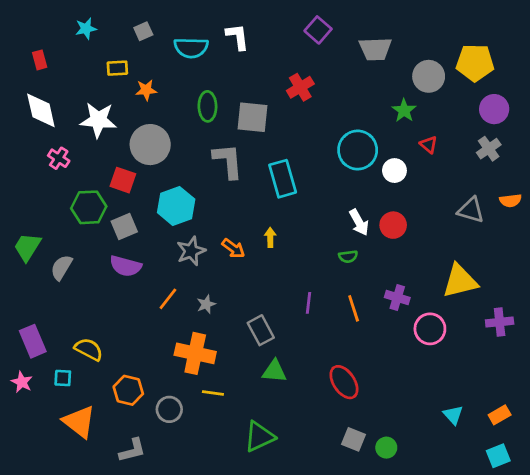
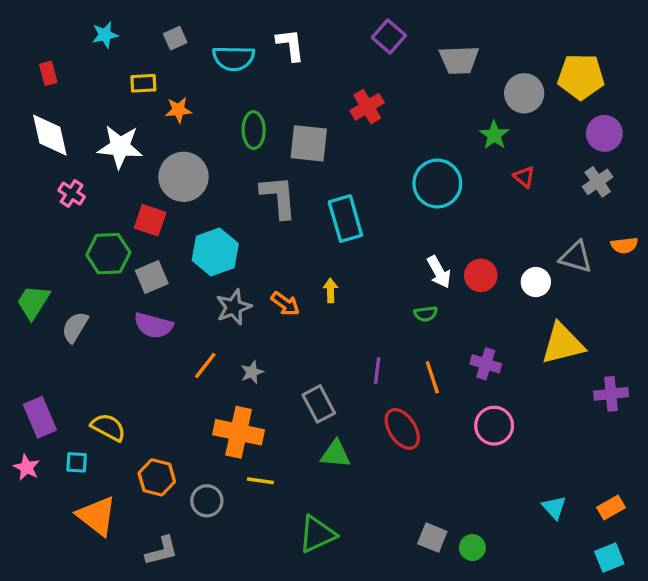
white circle: (394, 171) -> (536, 282), moved
pink circle: (430, 329) -> (494, 426), moved
red ellipse: (344, 382) -> (402, 429), moved

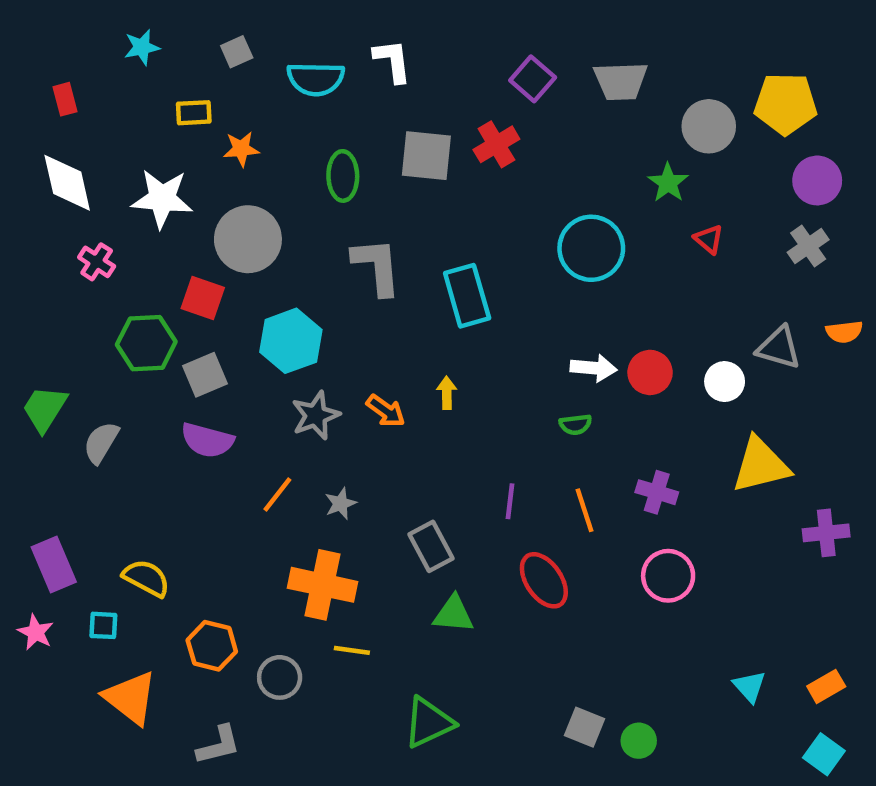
purple square: (389, 37) -> (533, 79), moved
gray square: (309, 143) -> (426, 156), moved
white arrow: (439, 272) -> (594, 368), turned -56
cyan square: (609, 558) -> (824, 754), turned -32

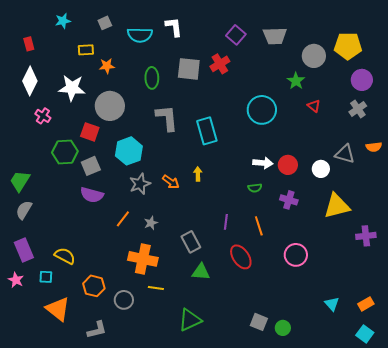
white diamond: (67, 183) -> (30, 81), turned 40
gray semicircle: (101, 443) -> (24, 210), moved
purple cross: (657, 492) -> (289, 200), moved

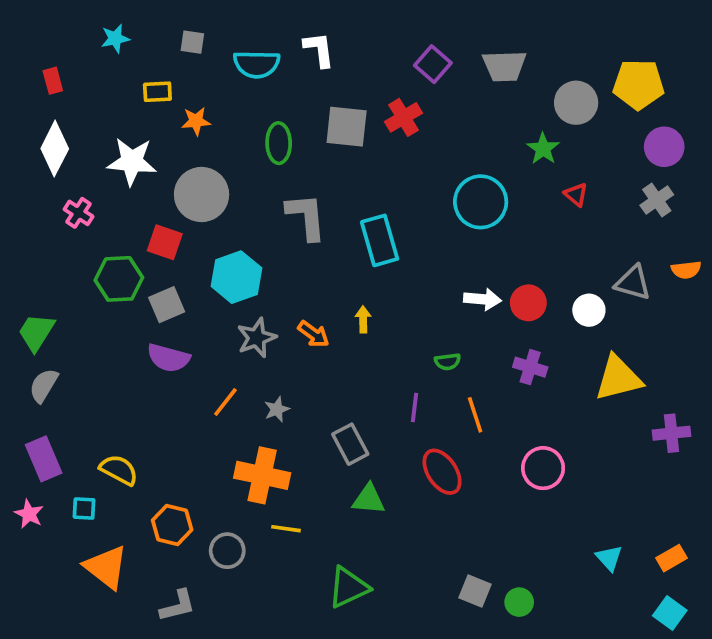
gray square: (105, 23) -> (192, 42), turned 32
green semicircle: (255, 188) -> (448, 362), moved

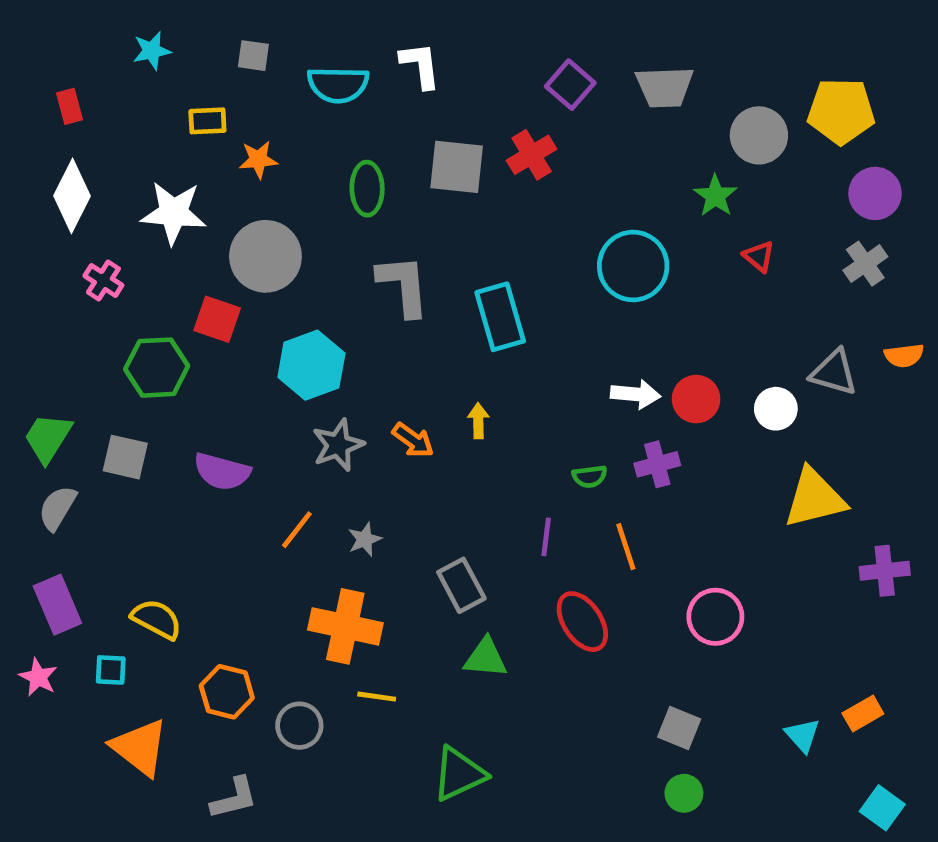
gray square: (167, 305) -> (125, 457), moved, turned 36
purple cross: (530, 367) -> (657, 464), moved, turned -32
orange rectangle: (672, 558) -> (863, 713), moved
gray square: (475, 591) -> (679, 728), moved

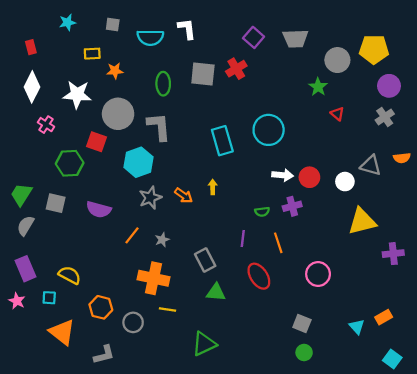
cyan circle: (633, 266) -> (269, 130), moved
gray L-shape: (403, 285) -> (159, 127), moved

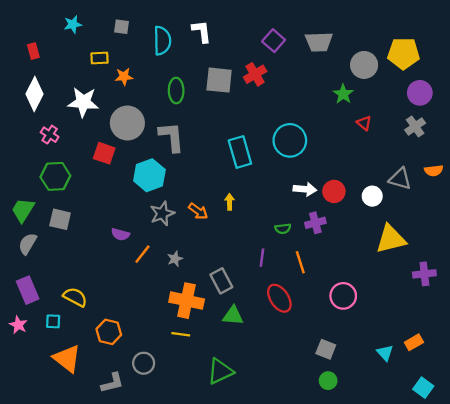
cyan semicircle: (150, 37) -> (162, 41), turned -92
green hexagon: (70, 163) -> (55, 176), moved
purple semicircle: (99, 209) -> (120, 234), moved, size x0.7
orange cross: (154, 278) -> (187, 301), moved
gray circle: (133, 322) -> (144, 363), moved

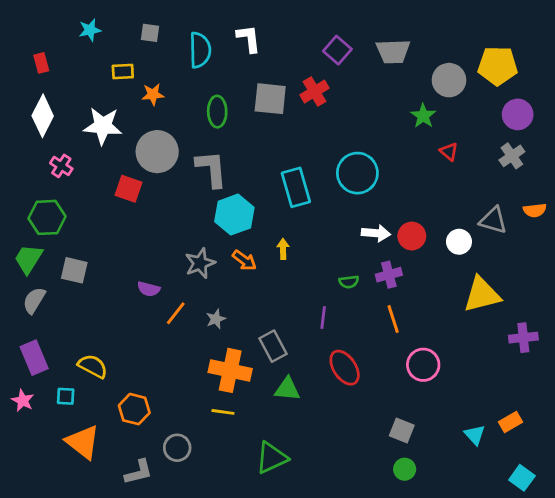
cyan hexagon: (149, 175) -> (234, 215), moved
green hexagon: (55, 176) -> (47, 217), moved
orange line: (300, 262) -> (393, 319), moved

